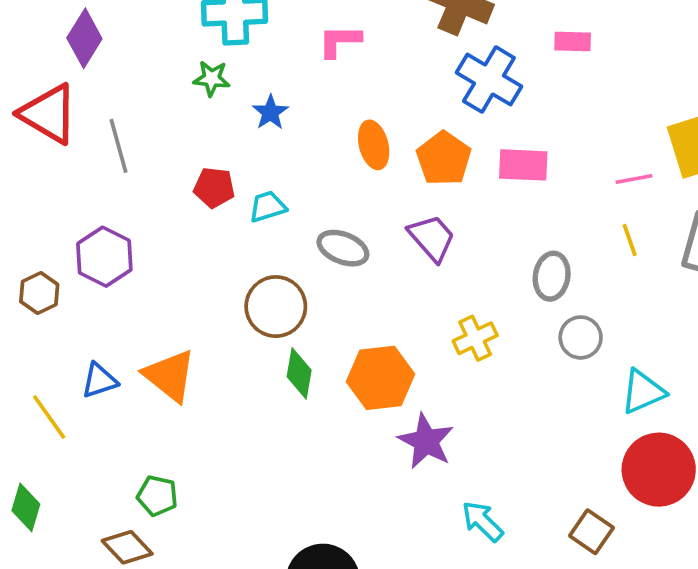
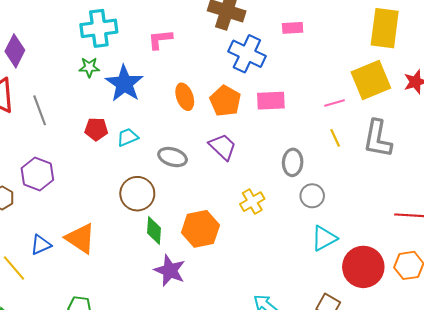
blue star: (270, 112) -> (124, 84), size x1.8
cyan triangle: (643, 392) -> (324, 238), moved
purple star: (426, 441) -> (170, 271), moved

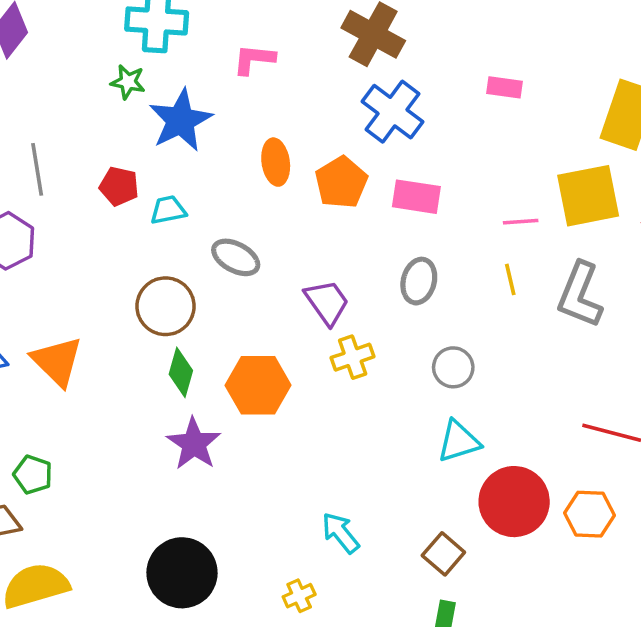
pink rectangle: (293, 28) -> (504, 87), moved
gray line: (40, 110) -> (37, 169), moved
purple trapezoid: (223, 147) -> (327, 302), moved
gray ellipse: (293, 162) -> (419, 281), moved

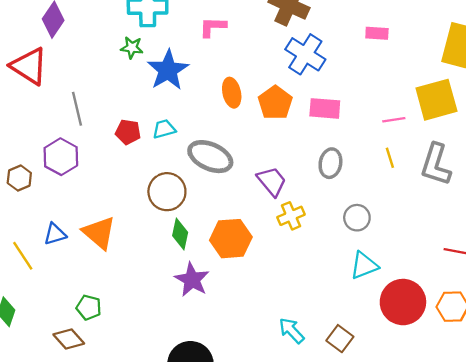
red pentagon: (119, 186) -> (128, 132), moved
gray ellipse: (236, 257) -> (210, 157), size x1.4
brown square: (443, 554) -> (340, 339), moved

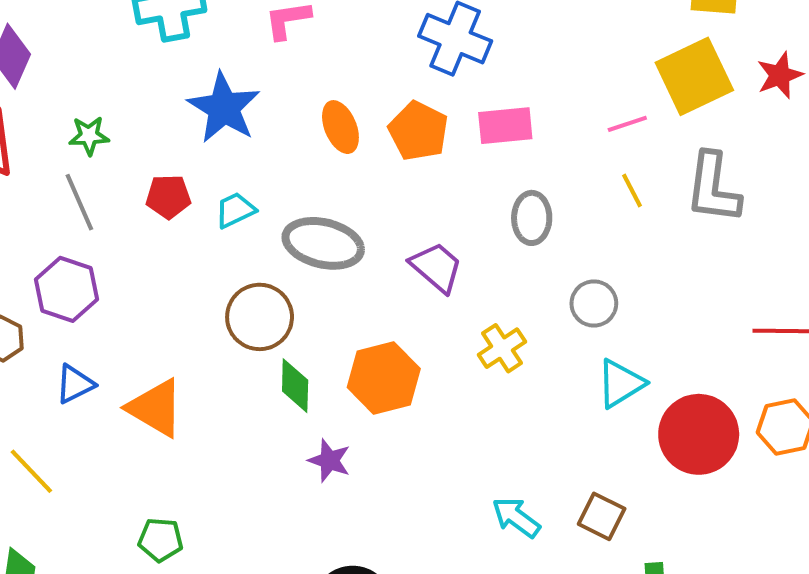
green star: (132, 48) -> (89, 136), moved
red pentagon: (128, 132) -> (168, 197), moved
yellow cross: (291, 216) -> (502, 348), moved
blue triangle: (55, 234) -> (75, 384), moved
purple star: (192, 280) -> (329, 461), size x0.7

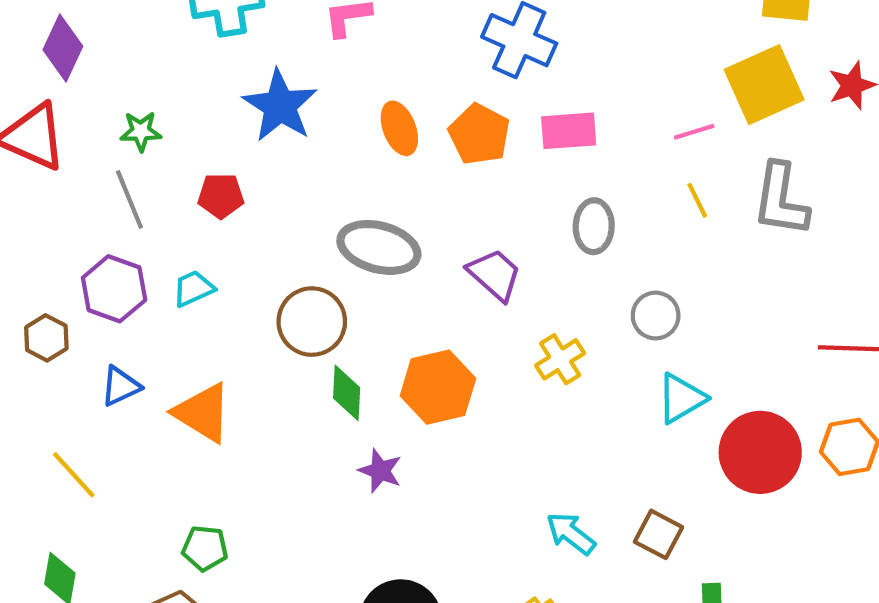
cyan trapezoid: (235, 210) -> (193, 288), moved

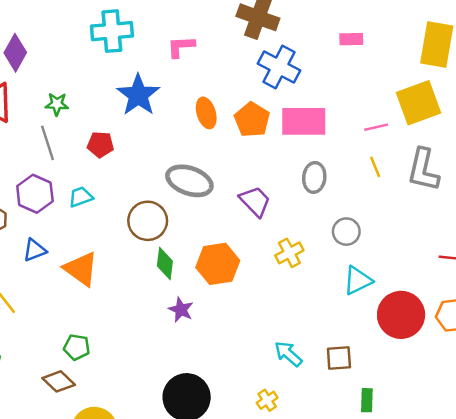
pink rectangle: (569, 131) -> (304, 121), size x1.4
brown square: (658, 534) -> (339, 358), turned -36

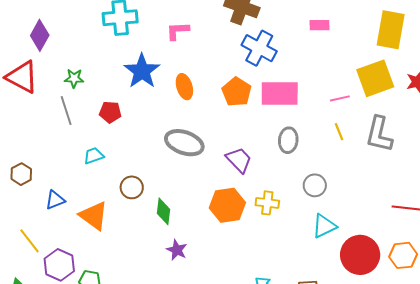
orange ellipse: (206, 113) -> (184, 87), moved
purple hexagon: (35, 194) -> (59, 265), moved
brown circle: (148, 221) -> (132, 187), moved, size x0.7
yellow cross: (289, 253) -> (267, 203), turned 35
orange hexagon: (218, 264) -> (227, 205), moved

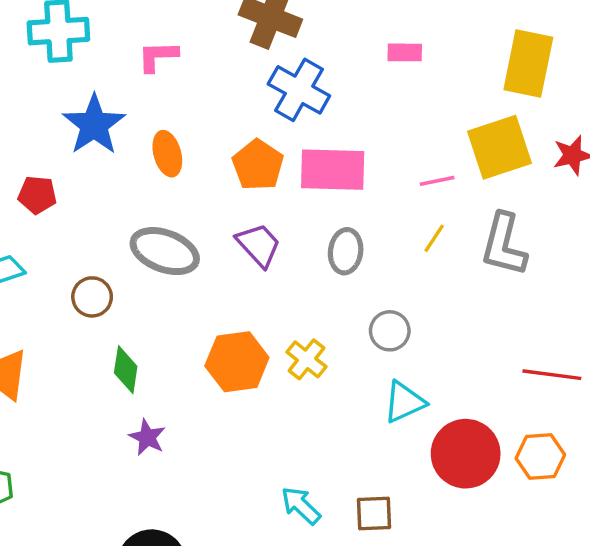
yellow line: (339, 132) -> (434, 238), turned 54
purple trapezoid: (239, 160) -> (259, 245), moved
brown circle: (132, 187) -> (92, 297), moved
yellow cross: (267, 203) -> (307, 359), turned 30

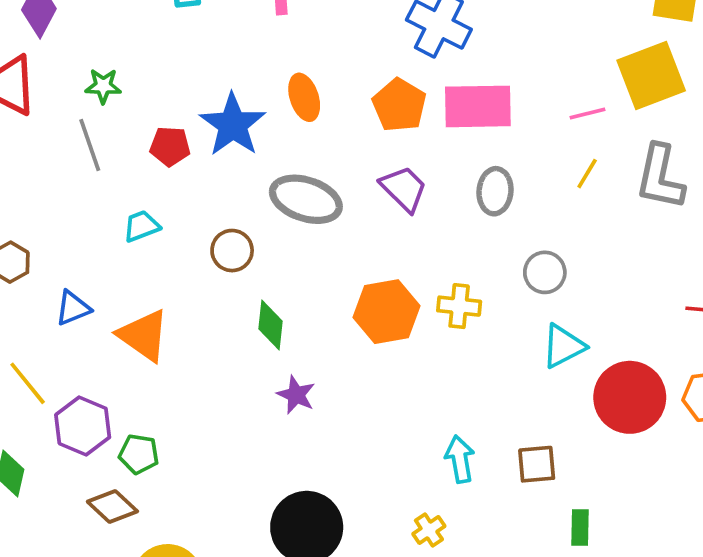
blue star: (94, 125) -> (233, 125), moved
yellow cross: (307, 359) -> (459, 306), turned -30
cyan arrow: (301, 506) -> (460, 459), turned 39

